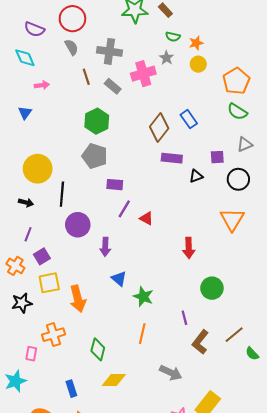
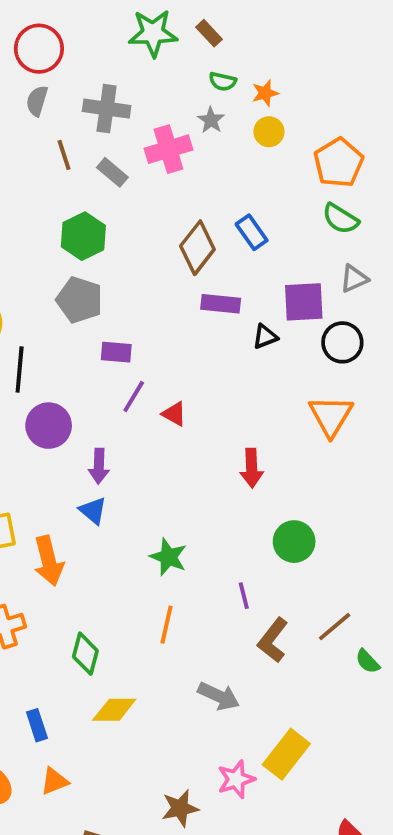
gray semicircle: (71, 47) -> (37, 101), turned -133
purple square: (217, 157) -> (304, 302), size x1.6
blue triangle: (119, 279) -> (93, 511), moved

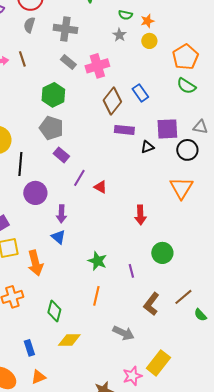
pink cross: (168, 149) -> (97, 66), moved
brown line: (64, 155) -> (22, 59), moved
gray triangle: (354, 279) -> (200, 127), moved, turned 35
purple rectangle: (116, 352) -> (61, 155), moved, turned 35
purple line: (244, 596) -> (131, 271), moved

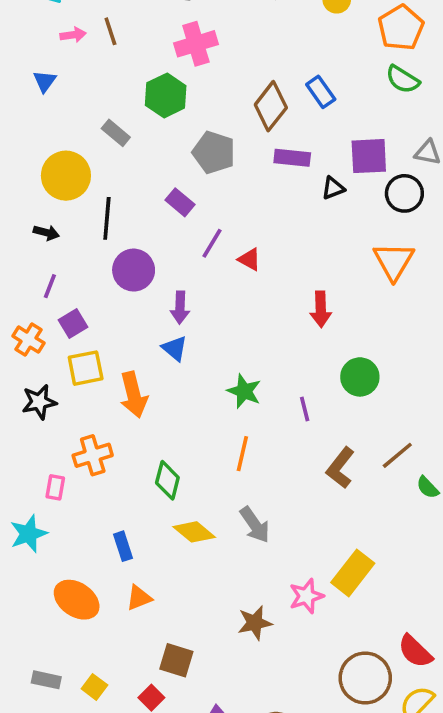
gray rectangle: (68, 62) -> (116, 133), moved
pink cross: (97, 66) -> (196, 44), moved
gray pentagon: (51, 128) -> (214, 152), moved
gray arrow: (123, 333) -> (255, 525), moved, turned 30
yellow diamond: (69, 340) -> (194, 532), turned 40

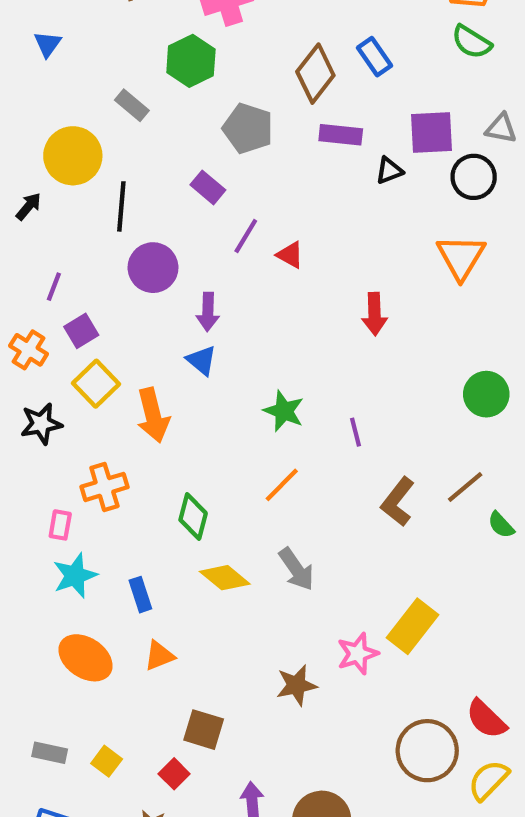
black arrow: (46, 233) -> (29, 206), moved, turned -65
yellow square: (86, 368) -> (96, 384), turned -33
green circle: (360, 377) -> (486, 394), moved
orange line: (242, 454) -> (282, 485), turned 32
cyan star: (28, 534) -> (75, 576), moved

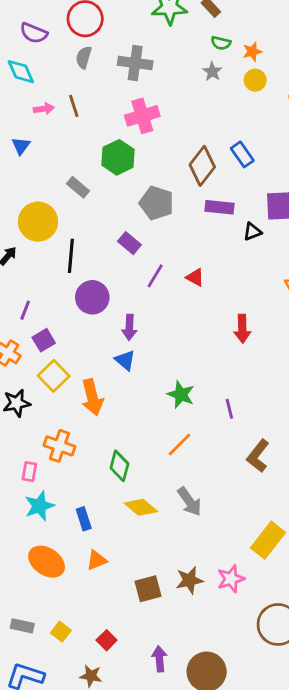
red triangle: (290, 255) -> (195, 277), moved
orange cross: (104, 487) -> (59, 446), turned 36
pink star: (358, 654) -> (231, 579), moved
brown square: (204, 730) -> (148, 589), moved, turned -32

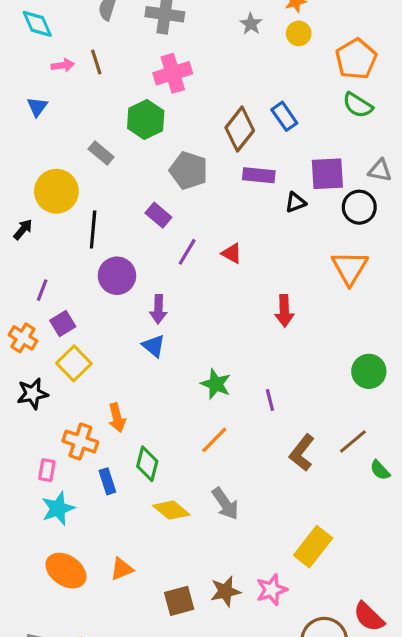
orange arrow: (92, 397) -> (117, 418), moved, size x0.7
blue rectangle: (84, 519) -> (107, 481), moved

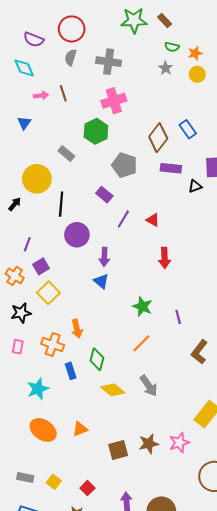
red arrow: (284, 311) -> (165, 258), moved
pink rectangle: (47, 470) -> (18, 347), moved

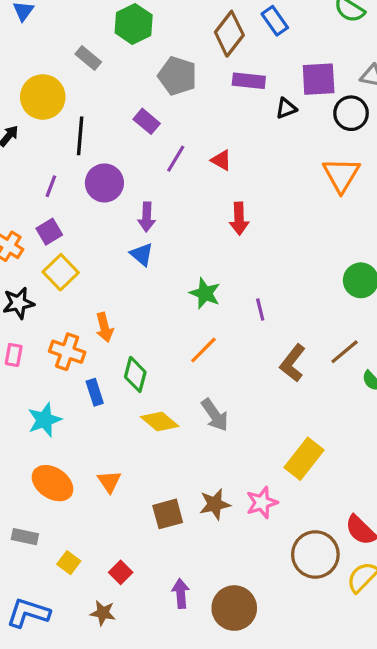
purple line: (27, 244) -> (51, 186), moved
orange triangle: (80, 429) -> (109, 481), turned -42
gray rectangle: (25, 477) -> (25, 537), moved

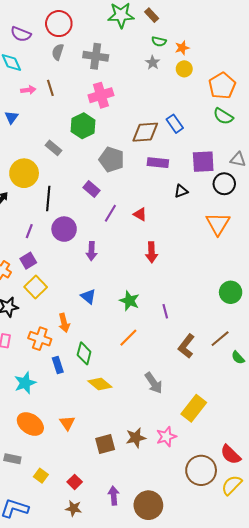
brown diamond: (229, 34) -> (145, 132), turned 48
black triangle: (286, 108) -> (181, 191), moved
blue triangle: (142, 254) -> (88, 296), moved
gray arrow: (215, 415) -> (154, 383), moved
brown star: (103, 613) -> (74, 508), moved

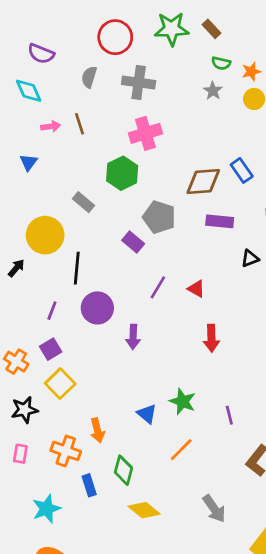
red circle: (59, 24) -> (115, 37), moved
purple rectangle: (91, 189) -> (133, 242), moved
blue triangle: (88, 296) -> (147, 414), moved

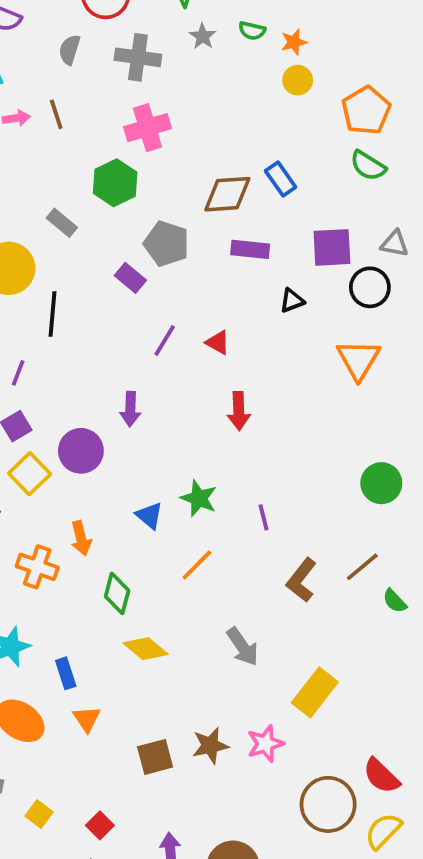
gray star: (213, 91) -> (203, 36), moved
purple circle: (97, 308) -> (81, 451), moved
blue rectangle: (89, 485) -> (66, 673), moved

